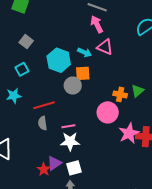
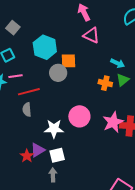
cyan arrow: (84, 52) -> (118, 63), moved
pink circle: (108, 112) -> (79, 116), moved
pink line: (68, 126) -> (16, 76), moved

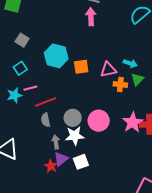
pink arrow: (84, 12) -> (91, 17), turned 30
pink triangle: (91, 35) -> (108, 70), moved, turned -30
gray circle: (58, 73) -> (73, 118), moved
gray arrow: (53, 175) -> (56, 142), moved

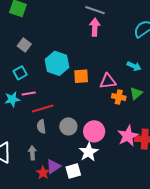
cyan arrow: (130, 63) -> (134, 66), moved
white star: (75, 136) -> (89, 152), moved, turned -30
gray arrow: (56, 142) -> (32, 153), moved

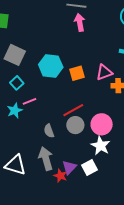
gray square: (24, 45) -> (15, 55), size x1.5
red line: (43, 109) -> (73, 110), moved
gray arrow: (32, 153) -> (46, 159), size x1.6

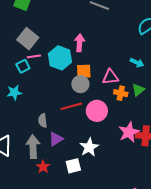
pink arrow: (80, 22) -> (80, 43), moved
pink line: (30, 101) -> (34, 56), moved
pink circle: (102, 124) -> (97, 111), moved
gray circle: (75, 125) -> (80, 84), moved
purple triangle: (69, 167) -> (56, 139), moved

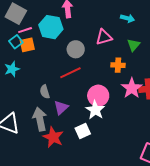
orange square: (84, 71) -> (27, 45), moved
orange cross: (121, 93) -> (118, 65), moved
pink circle: (97, 111) -> (98, 96), moved
red star: (43, 167) -> (53, 137), size x1.5

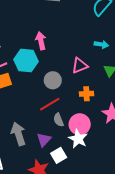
orange cross: (118, 65) -> (87, 94), moved
gray semicircle: (45, 92) -> (59, 120), moved
gray arrow: (40, 119) -> (18, 134), moved
white square: (83, 131) -> (59, 155), moved

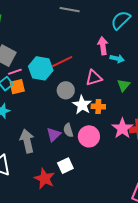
pink arrow: (41, 41) -> (103, 46), moved
red line: (50, 104) -> (62, 62), moved
white star: (78, 139) -> (82, 105), moved
purple triangle: (44, 140) -> (54, 135), moved

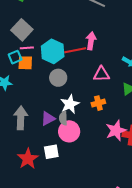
pink arrow: (103, 46) -> (91, 41), moved
gray circle: (66, 90) -> (58, 78), moved
white star: (82, 105) -> (70, 104), moved
orange cross: (98, 106) -> (98, 103), turned -32
pink circle: (89, 136) -> (69, 131), moved

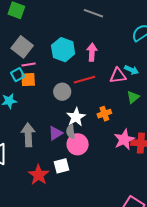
red line: (75, 50) -> (84, 80), moved
cyan hexagon: (53, 51) -> (63, 50), moved
pink triangle: (101, 74) -> (118, 76), moved

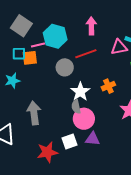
cyan hexagon: (63, 50) -> (55, 36), moved
pink line: (29, 65) -> (38, 45), moved
cyan square: (18, 75) -> (19, 54), turned 32
purple triangle: (55, 133) -> (93, 139), moved, turned 42
red star: (39, 175) -> (47, 152), turned 30

